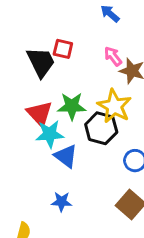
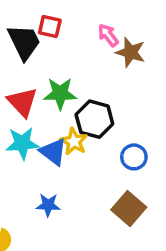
yellow star: (114, 106) -> (74, 142), moved, size x0.7
cyan star: (50, 134) -> (22, 143), moved

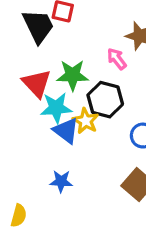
pink arrow: (108, 35) -> (117, 59), moved
cyan star: (22, 143) -> (56, 108), moved

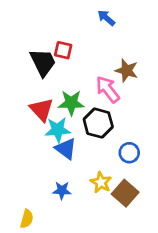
pink arrow: (117, 59) -> (108, 89), size x1.5
yellow star: (86, 121) -> (101, 182), moved

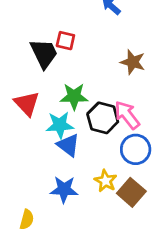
pink arrow: (108, 89) -> (127, 115), moved
red triangle: (42, 110) -> (27, 104), moved
blue circle: (129, 153) -> (136, 149), size x1.4
blue star: (62, 190) -> (64, 189), size x1.4

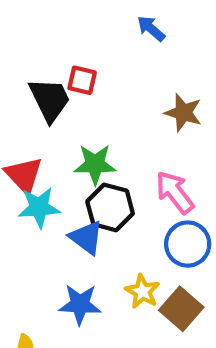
black hexagon: (103, 118) -> (110, 207), moved
cyan star: (60, 125) -> (39, 207), moved

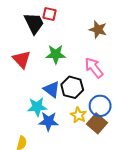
cyan star: (39, 207) -> (37, 107), moved
black hexagon: (110, 207) -> (72, 87), moved
blue circle: (188, 244) -> (100, 106), moved

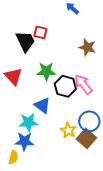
black hexagon: (72, 87) -> (65, 86), moved
blue star: (48, 121) -> (24, 141), moved

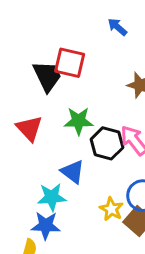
red square: (40, 32) -> (70, 63), size x1.5

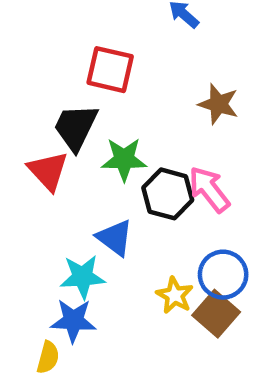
black trapezoid: (47, 76) -> (76, 127), moved, turned -128

